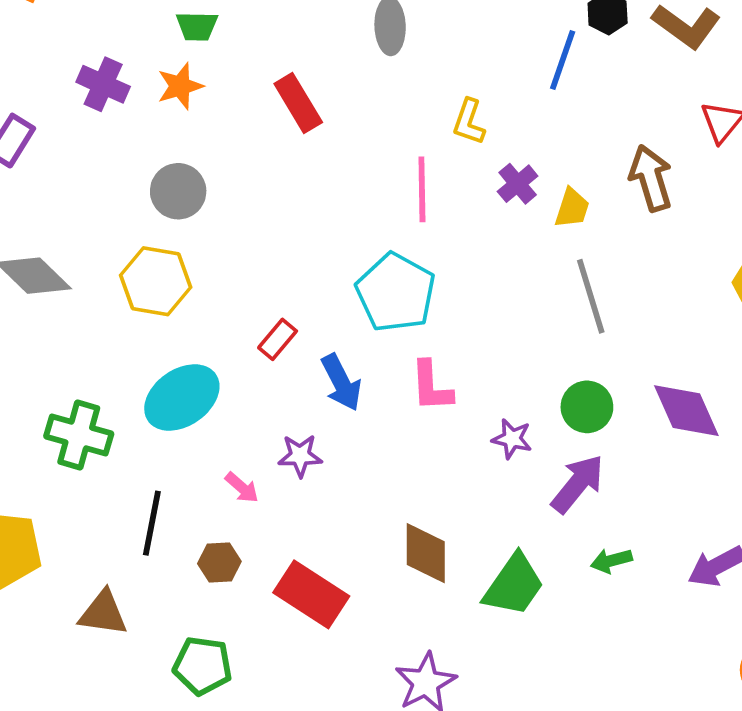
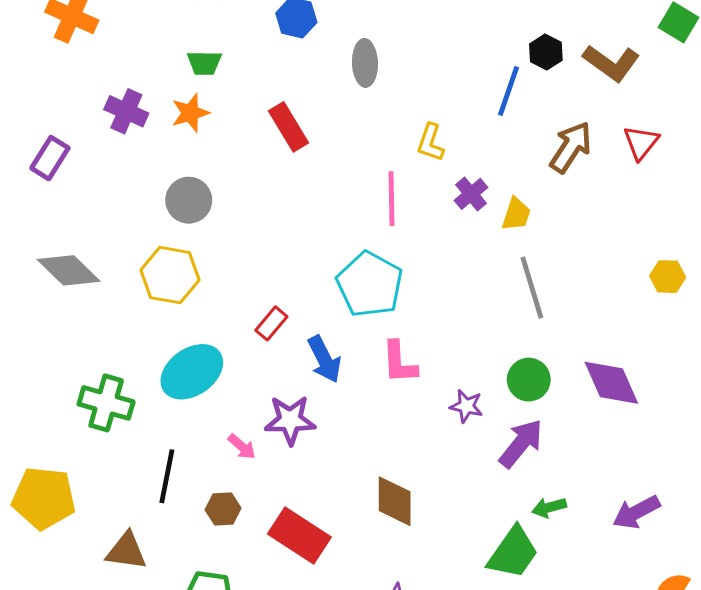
brown arrow: (651, 178) -> (571, 147), moved, turned 50
purple star: (300, 456) -> (290, 420), size x1.4
green trapezoid: (514, 585) -> (513, 553), moved

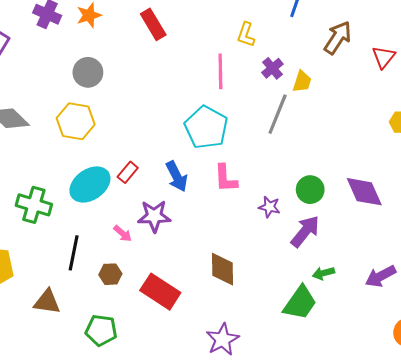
red triangle: (641, 142) -> (384, 57), moved
gray line: (532, 288) -> (278, 114), moved, turned 39
red rectangle: (271, 323) -> (128, 172), moved

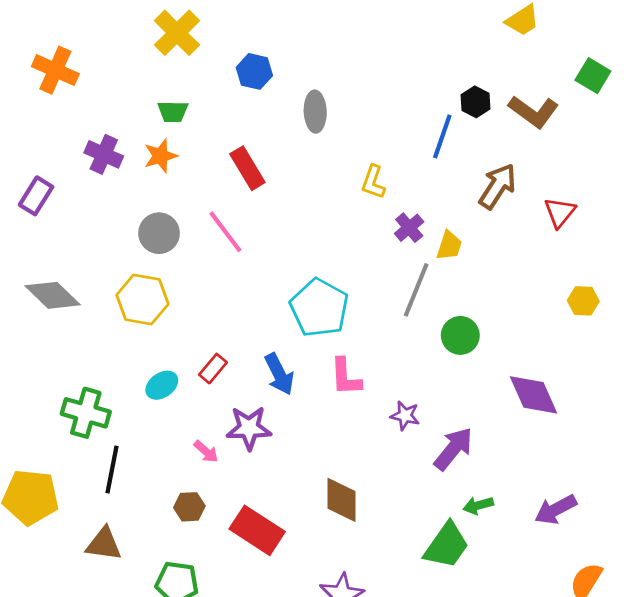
pink line: (220, 71) -> (225, 232), moved, turned -36
cyan ellipse: (90, 184) -> (162, 385), size x0.6
green circle: (310, 190) -> (460, 335), moved
black line: (74, 253) -> (112, 469), moved

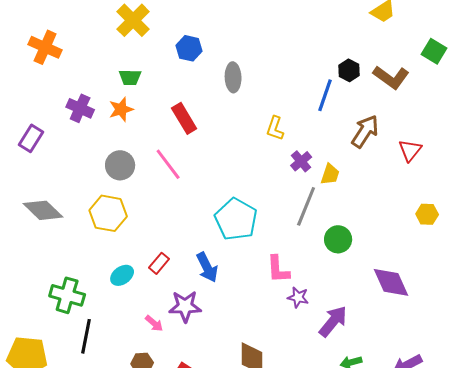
pink L-shape: (346, 377) -> (278, 269), moved

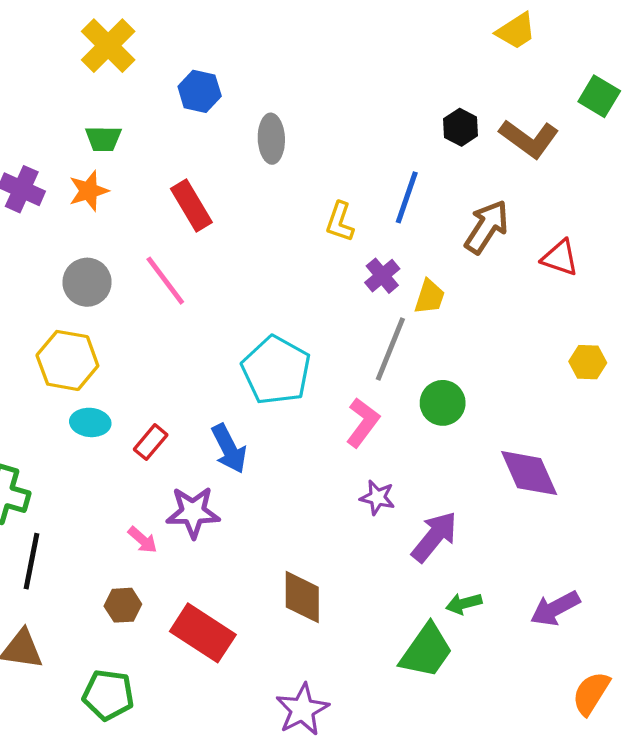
blue line: (325, 95) -> (407, 197), moved
red triangle: (410, 150) -> (560, 258), turned -50
pink L-shape: (278, 269) -> (363, 422), moved, turned -140
cyan ellipse: (122, 275) -> (90, 422), moved, turned 40

